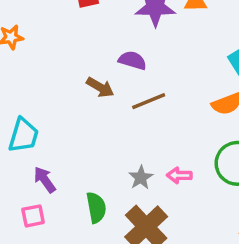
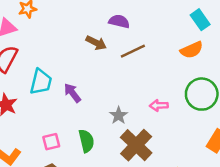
gray star: (141, 178) -> (119, 115), moved
purple arrow: (45, 180) -> (72, 93), moved
green semicircle: (96, 208) -> (86, 141), moved

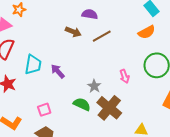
pink arrow: (159, 105) -> (124, 76), turned -104
green semicircle: (86, 141) -> (82, 104), moved, turned -48

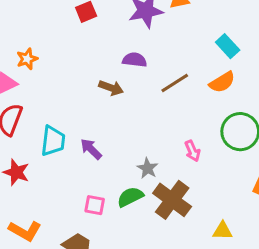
brown line: (102, 36) -> (175, 83), moved
green semicircle: (82, 104) -> (130, 197), turned -48
pink square: (44, 110) -> (95, 205), moved, turned 32

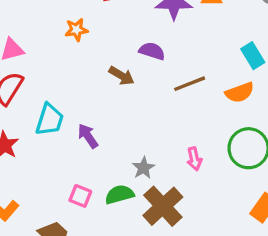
orange star: (27, 59) -> (76, 30), moved

